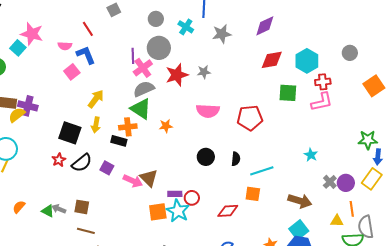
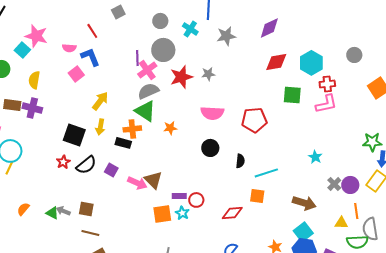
yellow semicircle: (17, 115) -> (34, 80), moved, turned -42
black circle: (206, 157) -> (210, 148), moved
cyan star: (178, 211) -> (182, 213), size x0.6

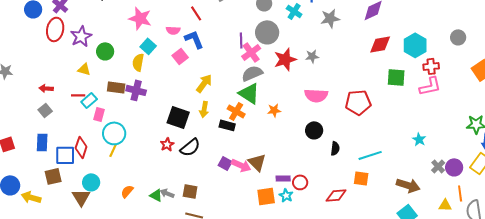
cyan square: (22, 50) -> (148, 46), moved
orange cross: (132, 129) -> (236, 111), turned 36
black semicircle: (240, 161) -> (335, 148), moved
purple square: (111, 170) -> (225, 163), moved

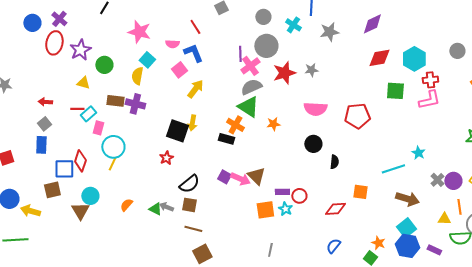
yellow arrow: (204, 83) -> (195, 89), moved
yellow arrow: (204, 109) -> (192, 123), moved
blue rectangle: (42, 142) -> (41, 145), moved
black semicircle: (190, 147) -> (189, 184), moved
cyan line: (370, 155) -> (393, 169), moved

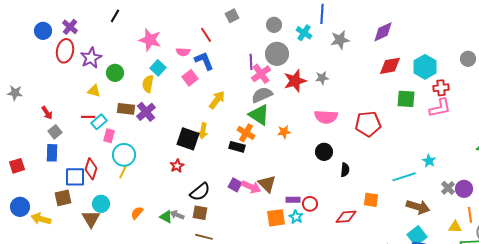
yellow arrow: (195, 89) -> (217, 100), moved
red arrow: (45, 102) -> (47, 113), moved, turned -128
purple cross: (135, 104) -> (146, 112), turned 36

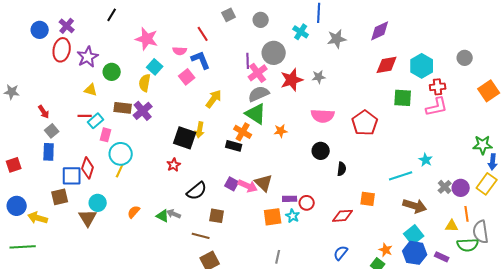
gray circle: (274, 25) -> (261, 20), moved
red pentagon: (368, 124) -> (365, 123), turned -30
brown square: (200, 213) -> (217, 216), moved

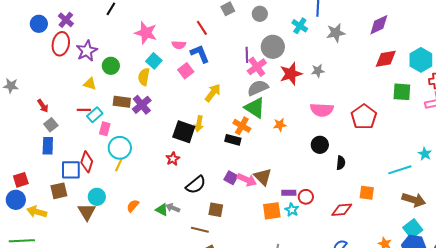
red square: (14, 165) -> (21, 180), moved

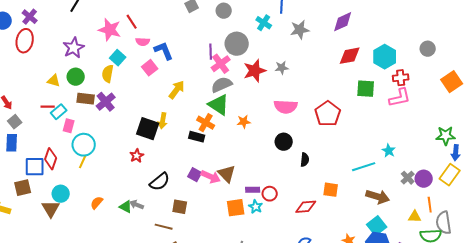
red line: (202, 28) -> (132, 22), moved
purple star: (87, 51) -> (74, 48), moved
green circle: (111, 66) -> (76, 77), moved

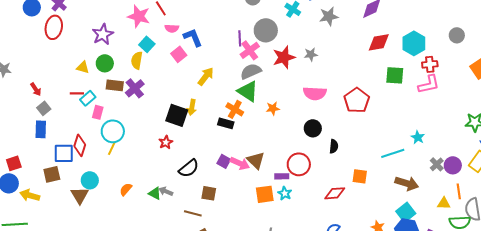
red circle: (270, 194) -> (299, 164), moved, size x1.5

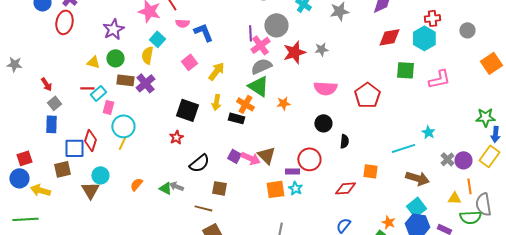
pink square: (179, 54) -> (189, 62), moved
red cross: (430, 64) -> (432, 18), moved
yellow arrow: (192, 107) -> (216, 102), moved

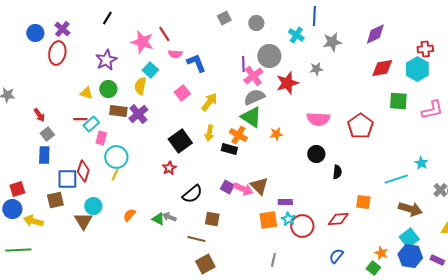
gray star: (321, 49) -> (316, 69), moved
black square: (187, 110) -> (180, 141), turned 35
red circle: (309, 159) -> (302, 226), moved

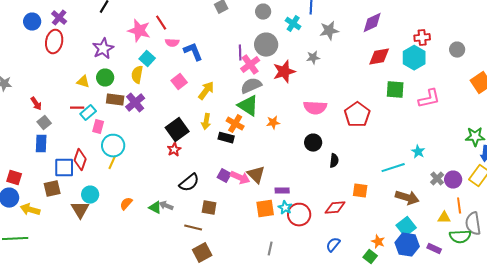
gray circle: (256, 23) -> (263, 12), moved
red star: (169, 168) -> (174, 150), moved
red square: (17, 189) -> (14, 178), turned 35

